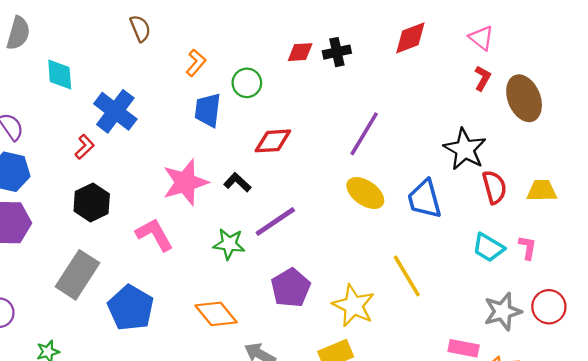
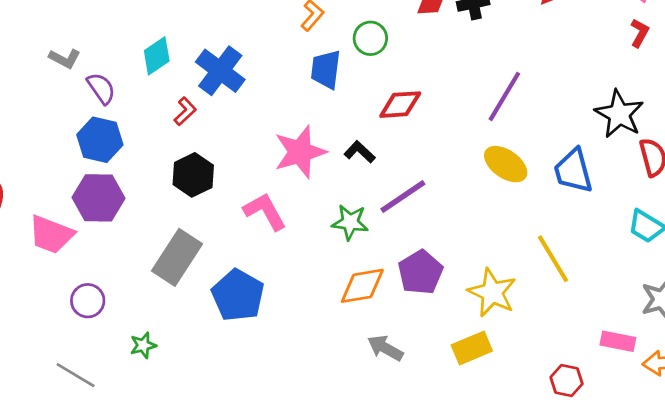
cyan diamond: (60, 75) -> (157, 56), moved, turned 60
orange diamond: (216, 314) -> (362, 286), moved, turned -60

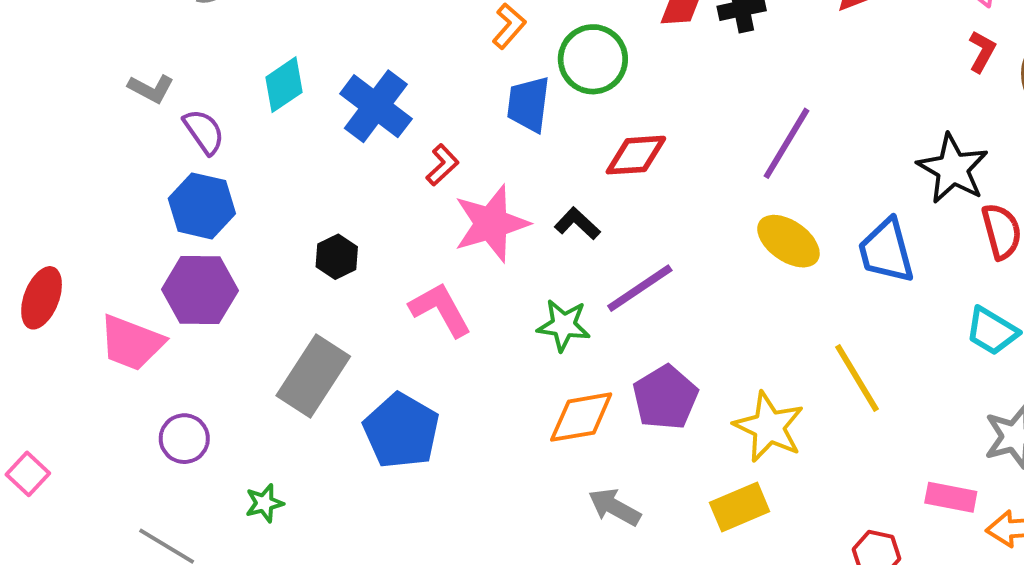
green circle: (370, 38) -> (593, 59), size x1.4
red L-shape: (185, 111) -> (442, 165), moved
black hexagon: (193, 175) -> (337, 257), size x0.7

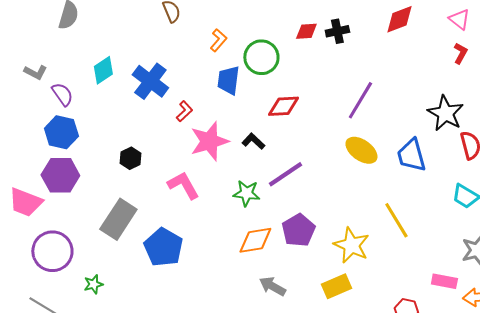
purple circle: (184, 439) -> (52, 251), size x1.6

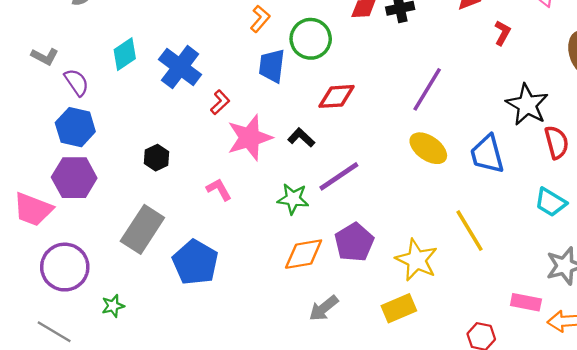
red L-shape: (460, 53) -> (502, 33), moved
pink L-shape: (183, 185) -> (219, 189), size x0.7
gray arrow: (272, 286) -> (324, 308), turned -68

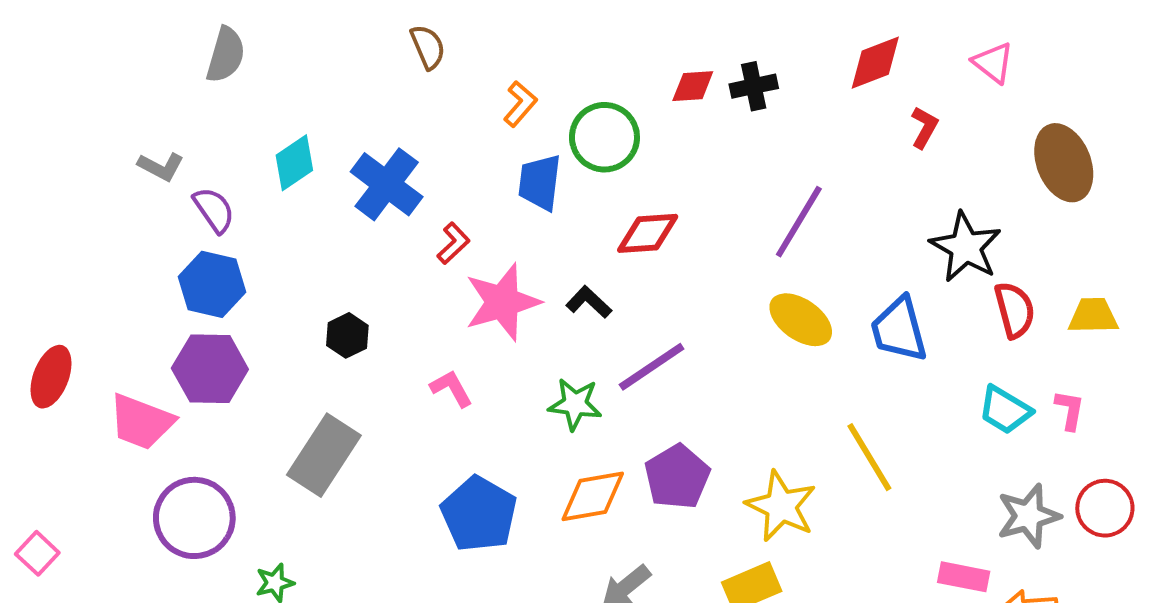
blue pentagon: (195, 262) -> (479, 514), moved

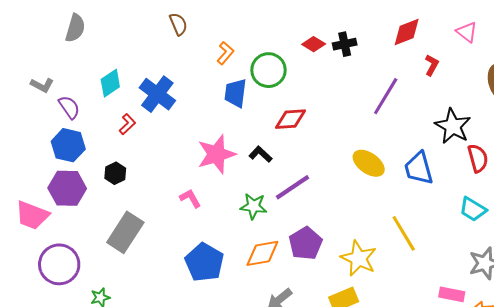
red diamond: (693, 86) -> (314, 44), turned 35
purple line: (799, 222) -> (386, 96), moved
red L-shape: (453, 243) -> (127, 124), moved
black hexagon: (347, 335) -> (115, 173), moved

